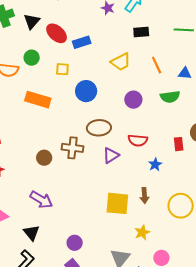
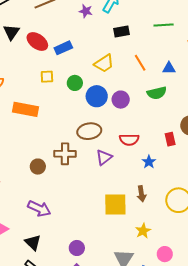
green circle: (32, 58) -> (75, 83), moved
blue circle: (86, 91) -> (97, 96), moved

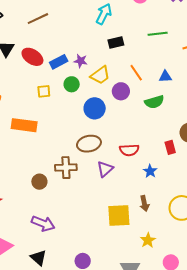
purple star: (86, 11) -> (81, 61), moved
green circle: (75, 83) -> (72, 84), moved
purple circle: (121, 100) -> (121, 91), moved

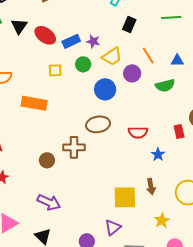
black rectangle: (116, 42) -> (129, 24), turned -56
purple triangle: (105, 169) -> (113, 227), moved
yellow star: (148, 240) -> (162, 220), moved

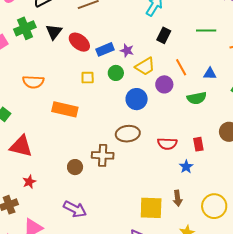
red rectangle: (179, 132) -> (198, 144), moved

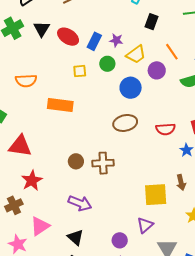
blue rectangle: (105, 49) -> (94, 41), turned -36
brown cross: (103, 155) -> (103, 163), moved
red star: (29, 182) -> (32, 180), size x1.5

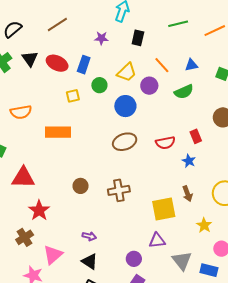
purple star: (116, 40) -> (101, 38), moved
brown cross: (103, 163) -> (119, 190), moved
purple arrow: (80, 203) -> (89, 236), moved, size x0.6
purple triangle: (145, 225) -> (157, 241), turned 42

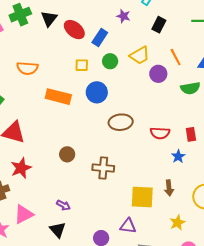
blue circle: (125, 106) -> (97, 92), moved

